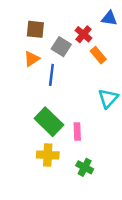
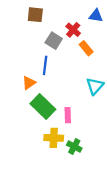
brown square: (35, 29) -> (35, 15), moved
orange triangle: (32, 59) -> (29, 83), moved
yellow cross: (48, 155) -> (54, 138), moved

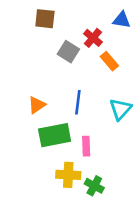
blue line: (45, 65) -> (78, 102), moved
green rectangle: (43, 107) -> (55, 135), turned -55

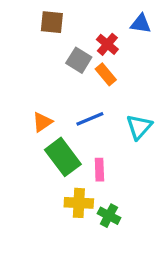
orange rectangle: (109, 61) -> (106, 74), moved
blue line: (78, 102) -> (90, 119), turned 60
green rectangle: (55, 135) -> (63, 157), turned 64

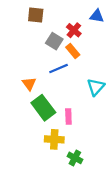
blue line: (90, 119) -> (59, 68), moved
orange triangle: (42, 122) -> (29, 84), turned -32
green cross: (109, 216) -> (75, 158), moved

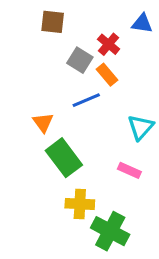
pink rectangle: (68, 116) -> (129, 170), moved, turned -64
green cross: (75, 158) -> (110, 231), size x1.6

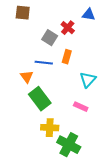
brown square: (53, 22) -> (23, 13), moved
orange rectangle: (107, 75) -> (67, 57), moved, turned 56
blue line: (86, 100) -> (44, 63), moved, turned 30

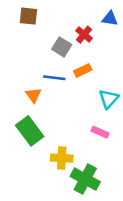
orange rectangle: (67, 57) -> (83, 70), turned 48
green rectangle: (40, 99) -> (30, 131), moved

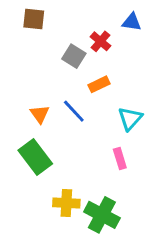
blue line: (54, 78) -> (74, 111), moved, turned 40
pink rectangle: (100, 132) -> (120, 159), turned 49
yellow cross: (62, 158) -> (66, 203), moved

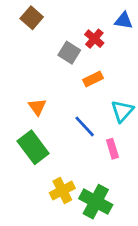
brown square: (34, 19) -> (32, 18), turned 35
blue line: (74, 111) -> (85, 126), moved
yellow cross: (66, 203) -> (62, 190), turned -30

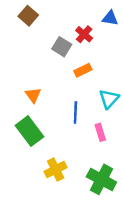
blue line: (85, 126) -> (75, 112), turned 45
green cross: (96, 202) -> (101, 179), moved

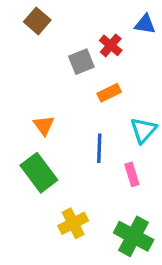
gray square: (62, 47) -> (81, 62), turned 36

